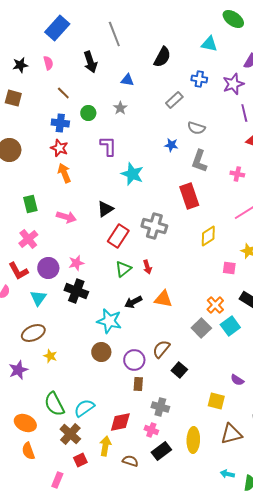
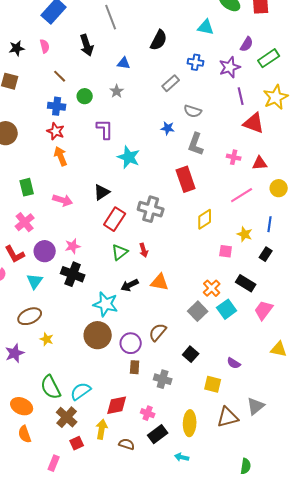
brown circle: (101, 352) -> (98, 335), size x1.4
black square: (179, 370) -> (191, 354), moved
gray cross: (160, 407) -> (163, 379), moved
cyan arrow: (227, 474) -> (182, 457), moved

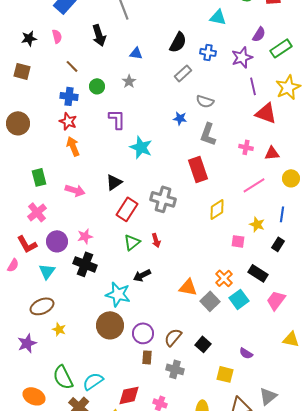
black semicircle: (159, 40) -> (178, 42), moved
orange triangle: (160, 282) -> (188, 287), moved
brown semicircle: (158, 332) -> (173, 337), moved

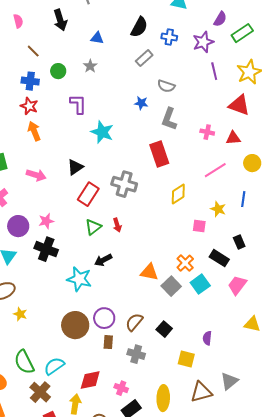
red triangle: (266, 113) -> (239, 105), moved
black rectangle: (278, 244) -> (239, 242), moved, turned -56
brown circle: (110, 325) -> (75, 325), moved
purple semicircle: (246, 353) -> (207, 338), turned 64

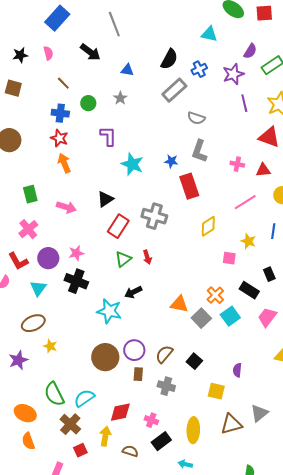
black arrow: (60, 20) -> (90, 52), turned -35
blue cross: (169, 37) -> (199, 69), turned -35
gray rectangle: (144, 58) -> (174, 90), size x1.4
blue star: (141, 103) -> (171, 161), moved

